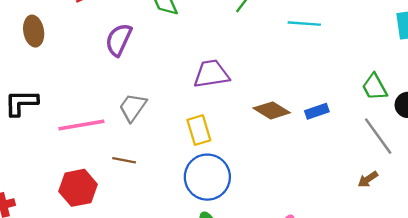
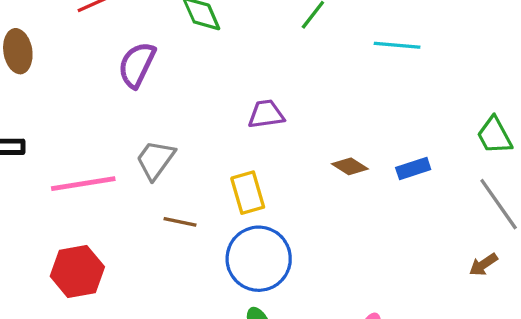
purple trapezoid: (211, 74) -> (266, 114), size x0.7
brown diamond: (272, 110) -> (350, 166), size x0.7
brown line: (124, 160) -> (180, 222), moved

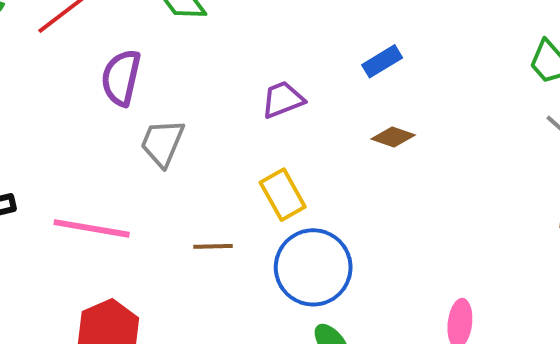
gray trapezoid: (155, 160) -> (162, 143), moved
blue rectangle: (413, 169) -> (382, 61), moved
pink line: (83, 184) -> (92, 228), turned 32

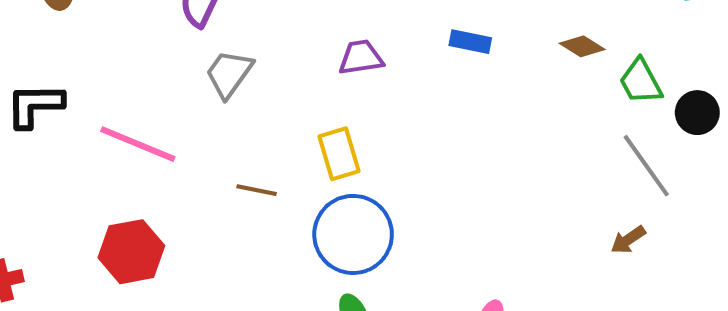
blue rectangle: (382, 61) -> (470, 42), turned 30
brown diamond: (393, 137) -> (582, 46), moved

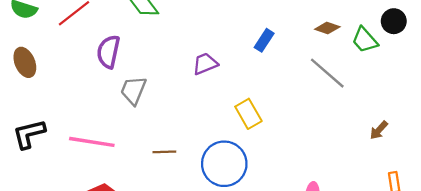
blue rectangle: (470, 42) -> (264, 40), turned -55
black circle: (697, 113) -> (394, 21), moved
yellow rectangle: (339, 154) -> (248, 114), moved
gray line: (646, 166) -> (327, 73), moved

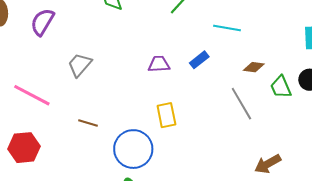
brown diamond: (327, 28) -> (254, 67), turned -30
purple semicircle: (108, 52) -> (42, 22), moved
purple trapezoid: (205, 64) -> (159, 64), moved
brown arrow: (379, 130) -> (268, 164), size x1.5

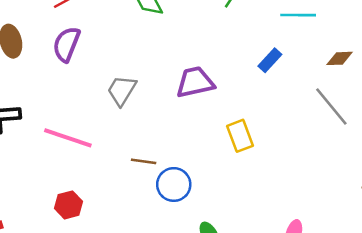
purple trapezoid: (159, 64) -> (195, 82), moved, size x1.4
red hexagon: (24, 148) -> (69, 205), size x0.7
blue circle: (133, 149) -> (174, 184), moved, size x0.7

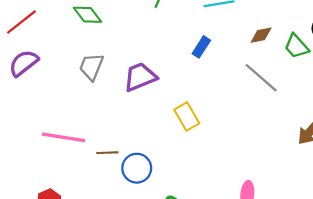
purple semicircle: (66, 44) -> (24, 63), turned 40
gray trapezoid: (122, 90) -> (91, 67), moved
pink line: (68, 138) -> (63, 137), moved

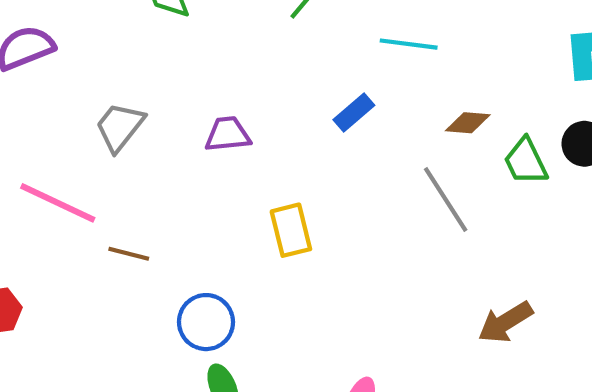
gray trapezoid: (91, 67) -> (120, 127), moved
purple trapezoid: (140, 77) -> (228, 134), size x0.7
blue circle: (137, 168) -> (206, 322), moved

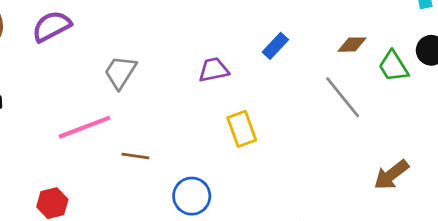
purple trapezoid: (228, 134) -> (214, 70), moved
pink line: (58, 203) -> (84, 127), turned -40

